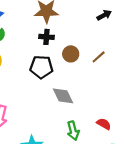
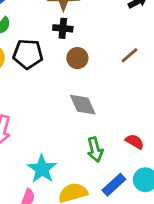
brown circle: (71, 54) -> (77, 58), moved
black pentagon: (41, 67) -> (28, 54), moved

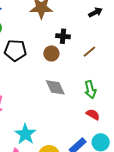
black cross: (63, 28) -> (63, 36), moved
green arrow: (95, 150) -> (90, 90), moved

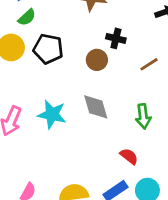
red semicircle: (93, 114) -> (129, 156), moved
cyan star: (25, 134) -> (52, 114), moved, turned -30

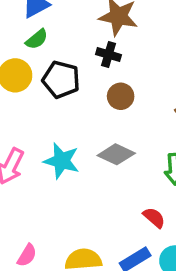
black cross: (116, 38) -> (109, 55), moved
gray diamond: (96, 107) -> (116, 154), turned -52

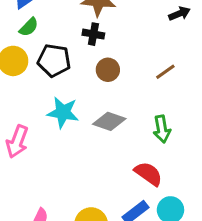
cyan star: (62, 161) -> (63, 112), moved
red semicircle: (154, 218) -> (148, 174), size x1.4

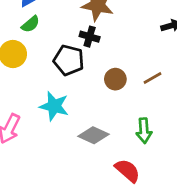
black pentagon: (54, 60) -> (69, 60), moved
brown circle: (108, 70) -> (115, 79), moved
gray diamond: (109, 121) -> (93, 135), moved

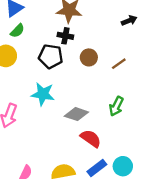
brown circle: (115, 79) -> (89, 57), moved
green arrow: (144, 131) -> (116, 106), turned 36
red semicircle: (128, 171) -> (91, 138), moved

